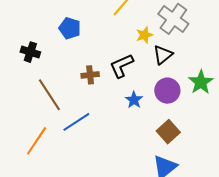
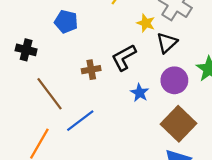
yellow star: (144, 35) -> (146, 23), turned -30
brown square: (168, 132) -> (178, 124), size x1.4

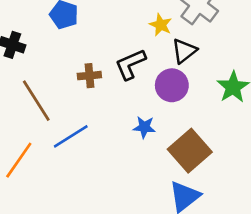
purple circle: (174, 80) -> (172, 85), moved
blue star: (140, 93) -> (144, 127), moved, turned -30

